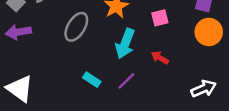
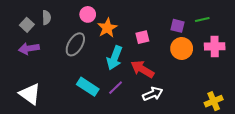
red arrow: (160, 58) -> (142, 69), size x1.6
cyan rectangle: (92, 80) -> (88, 87), size x1.5
white arrow: (204, 89) -> (153, 94), moved

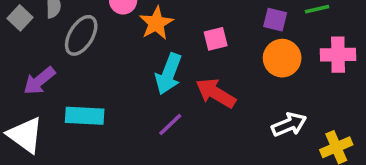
gray ellipse: (75, 44) -> (81, 35), moved
purple arrow: (29, 49) -> (39, 81), moved, turned -30
cyan rectangle: (88, 87) -> (85, 116), moved, turned -30
white arrow: (153, 94) -> (289, 125), moved

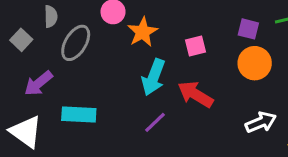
gray square: (20, 18) -> (21, 40), moved

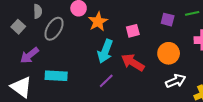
orange circle: (255, 63) -> (169, 53), moved

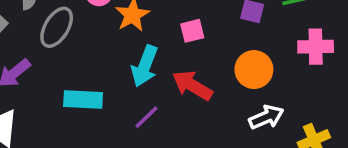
cyan rectangle: (56, 76) -> (83, 99), moved

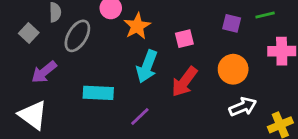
red arrow: (192, 85) -> (184, 82), turned -84
purple line: (146, 117) -> (140, 116), moved

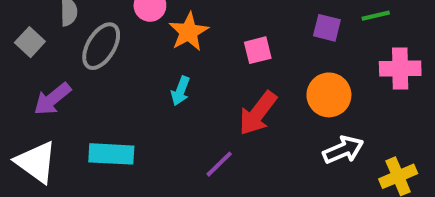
cyan arrow: (147, 66) -> (180, 91), moved, size x0.6
cyan rectangle: (98, 93) -> (111, 154), moved
purple line: (140, 116) -> (219, 164), moved

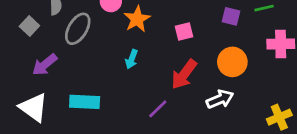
white arrow: (343, 150) -> (220, 99), moved

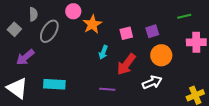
purple square: (231, 16) -> (152, 31), moved, turned -32
cyan arrow: (132, 59) -> (103, 52), moved
purple line: (158, 109) -> (107, 89), turned 49

